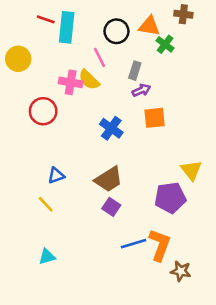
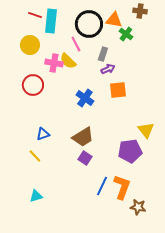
black circle: (116, 31) -> (89, 24), size x1.4
yellow circle: (18, 59) -> (30, 45), moved
blue line: (134, 244) -> (102, 186), turned -48

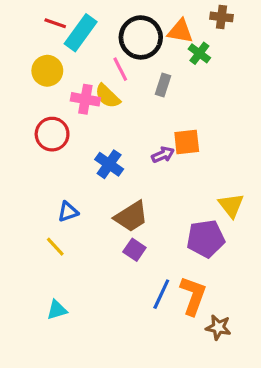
cyan rectangle: (51, 21) -> (81, 33), turned 30
purple arrow: (108, 69) -> (163, 155), moved
blue cross: (85, 98) -> (109, 164), moved

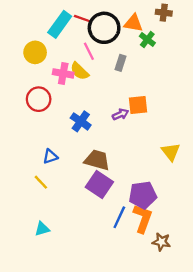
red line: (55, 23) -> (82, 18), moved
brown trapezoid: (131, 216) -> (97, 160), turned -132
purple pentagon: (206, 239) -> (143, 195), moved
purple square: (134, 250) -> (99, 185), size x1.6

